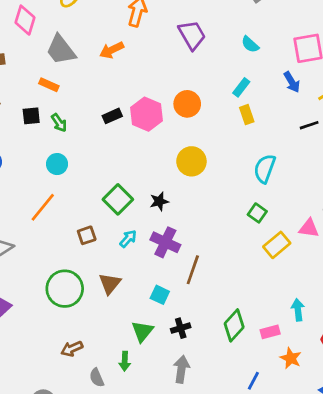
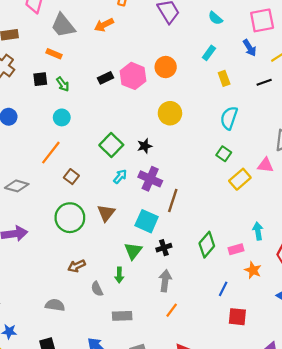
yellow rectangle: (247, 115) -> (224, 78), moved
brown square: (87, 235) -> (71, 177), moved, turned -32
cyan square: (160, 295) -> (147, 221), size x1.5

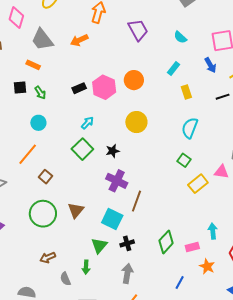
cyan arrow: (120, 176) -> (87, 123), moved

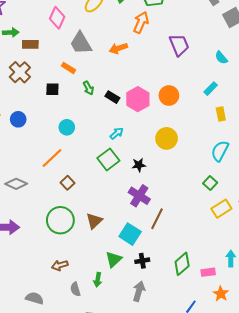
black rectangle: (79, 88) -> (112, 97), turned 48
green arrow: (40, 93) -> (88, 88), moved

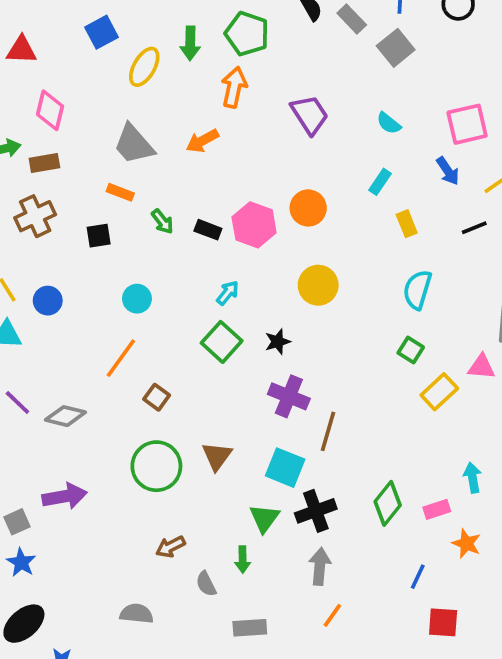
pink diamond: (57, 18) -> (50, 110), moved
brown cross: (20, 72) -> (35, 216), turned 30
black cross: (142, 261) -> (316, 511), size x1.5

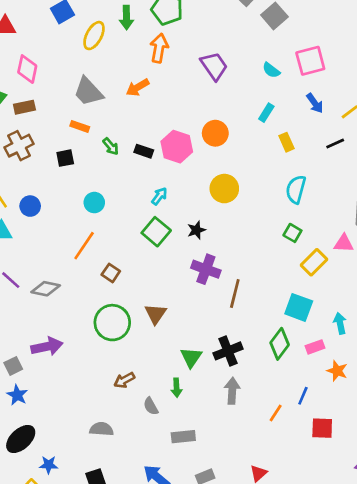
pink square: (467, 124) -> (310, 61), moved
cyan square: (285, 468) -> (299, 307), moved
orange line: (332, 615) -> (276, 413), moved

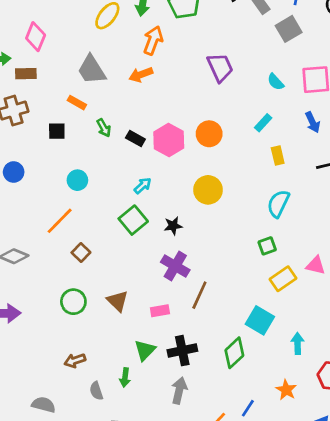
orange arrow: (159, 48) -> (153, 40), moved
green square: (292, 233) -> (267, 246), turned 30
brown triangle: (156, 314) -> (118, 301), turned -30
green circle: (112, 323) -> (73, 302), size x0.7
pink rectangle: (315, 347) -> (160, 311), moved

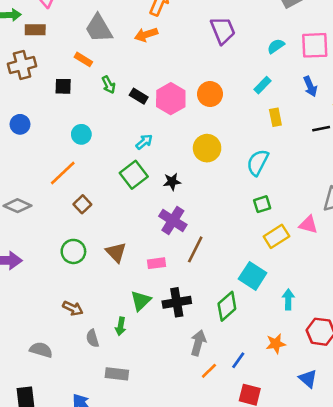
cyan semicircle: (276, 82) -> (276, 46), turned 96
cyan semicircle: (278, 204) -> (258, 162), moved
brown arrow: (75, 361) -> (73, 308), turned -138
gray arrow: (179, 390) -> (198, 343), moved
orange star: (286, 390) -> (276, 344), turned 30

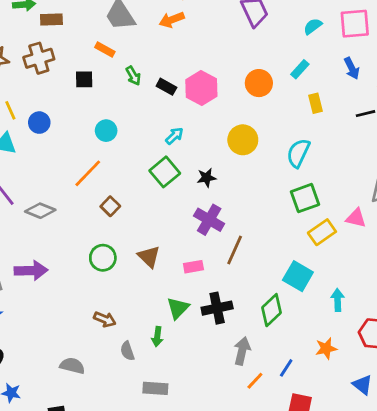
orange circle: (210, 94) -> (259, 83), moved
green square: (262, 204) -> (305, 198), size x1.5

